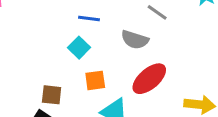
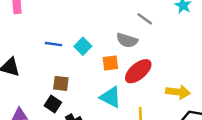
blue line: (89, 19) -> (54, 44), moved
orange square: (95, 80) -> (110, 63), moved

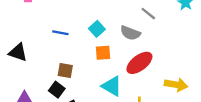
cyan square: (83, 46) -> (97, 29), moved
orange square: (110, 63) -> (103, 53), moved

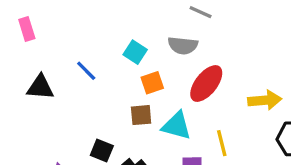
blue line: (60, 33) -> (86, 71), turned 49
black triangle: (18, 52) -> (40, 87), moved
brown square: (65, 71) -> (141, 115), moved

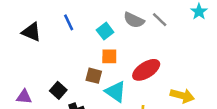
gray semicircle: (183, 46) -> (134, 20), moved
blue line: (86, 71) -> (69, 22), moved

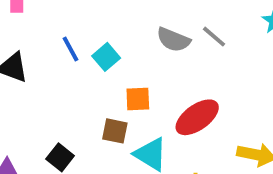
cyan square: (105, 31) -> (106, 57), moved

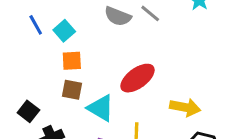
orange square: (138, 99) -> (72, 61), moved

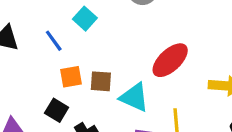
blue line: (36, 25) -> (54, 41), moved
orange square: (72, 61) -> (71, 77), moved

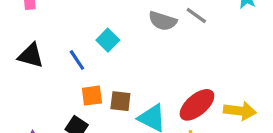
red ellipse: (170, 60) -> (197, 105), moved

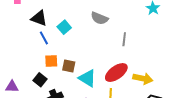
gray line: (196, 15) -> (124, 39), moved, turned 56
black triangle: (31, 56) -> (39, 18), moved

